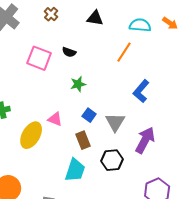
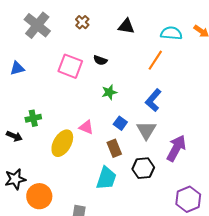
blue L-shape: (141, 91) -> (153, 100), moved

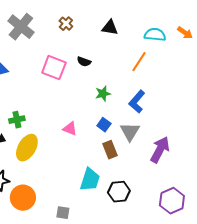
green star: (109, 92) -> (103, 94), moved
yellow ellipse: (62, 143) -> (27, 148), moved
brown rectangle: (114, 148) -> (110, 150), moved
black hexagon: (143, 168) -> (119, 192), moved

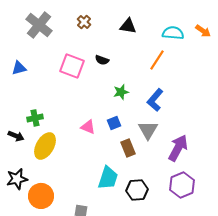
blue square: (104, 125) -> (114, 123), moved, turned 32
purple hexagon: (172, 201) -> (182, 185), moved

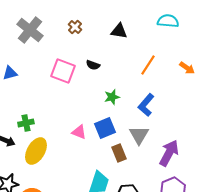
orange arrow: (203, 31) -> (187, 68), moved
cyan semicircle: (173, 33) -> (168, 21), moved
blue square: (114, 123) -> (105, 128), size x1.5

